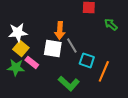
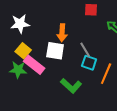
white star: (18, 32) -> (20, 24), moved
gray line: (72, 45) -> (85, 50), moved
pink rectangle: (32, 62) -> (34, 65), size x1.5

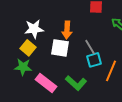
white star: (20, 24) -> (34, 29), moved
cyan square: (89, 63) -> (94, 60), turned -35
pink rectangle: (34, 65) -> (46, 83), moved

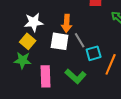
gray line: (90, 47) -> (80, 40), moved
pink rectangle: (46, 83) -> (46, 76), turned 50

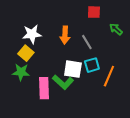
gray line: (80, 40) -> (87, 42), moved
white square: (60, 41) -> (73, 69), moved
green L-shape: (76, 76) -> (63, 82), moved

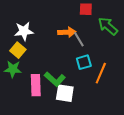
green arrow: (116, 29) -> (108, 26), size x1.5
orange arrow: (65, 35) -> (67, 32), moved, turned -96
white square: (73, 69) -> (65, 93), moved

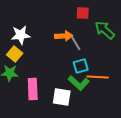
orange line: (101, 73) -> (98, 77), turned 70
green L-shape: (55, 79) -> (79, 83), moved

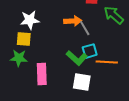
yellow square: (15, 54) -> (24, 39), turned -35
green L-shape: (79, 83) -> (77, 58), moved
white square: (62, 97) -> (82, 82), moved

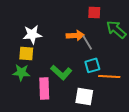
green L-shape: (77, 58) -> (61, 72), moved

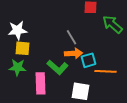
white star: (32, 34) -> (18, 30), moved
orange arrow: (75, 35) -> (74, 53), moved
gray line: (87, 42) -> (72, 37), moved

